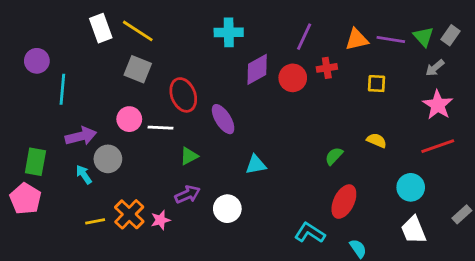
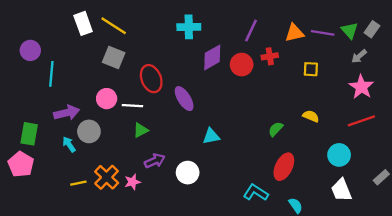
green triangle: (189, 156) -> (141, 130), moved

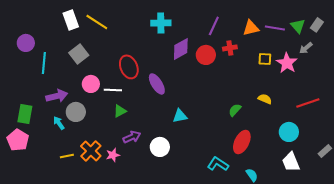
gray square: (114, 57) -> (79, 54), moved, turned 30
pink star: (361, 87) -> (287, 63), moved

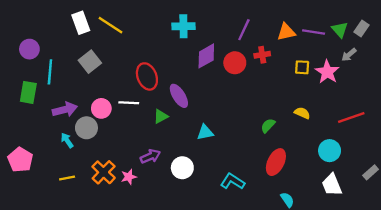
pink circle: (91, 84) -> (101, 108), moved
green triangle: (120, 111) -> (161, 116), moved
green rectangle: (25, 114) -> (28, 92), moved
yellow line: (67, 156) -> (67, 178), moved
cyan L-shape: (218, 164) -> (233, 181), moved

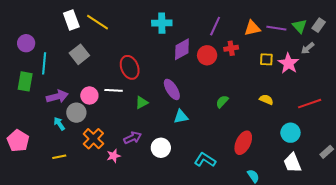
purple ellipse: (179, 96) -> (172, 89), moved
green semicircle: (268, 126) -> (222, 102), moved
orange cross: (104, 172) -> (93, 139), moved

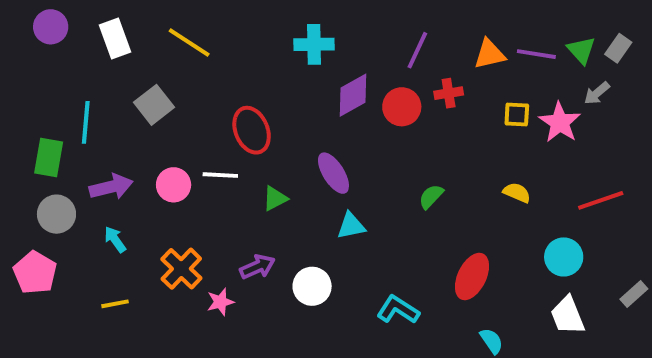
white rectangle: (71, 20) -> (115, 39), moved
purple circle: (26, 43) -> (51, 27), moved
gray circle: (76, 113) -> (56, 214), moved

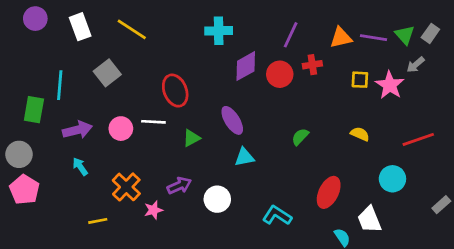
gray circle: (56, 214) -> (19, 154), moved
yellow line: (115, 304) -> (98, 221), moved
white trapezoid: (568, 316) -> (369, 220), moved

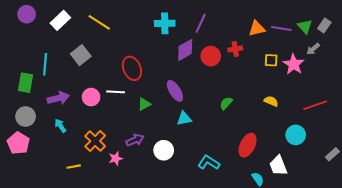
white rectangle: (80, 27) -> (60, 20), turned 66
purple line: (291, 35) -> (201, 23), moved
gray circle: (19, 154) -> (26, 116), moved

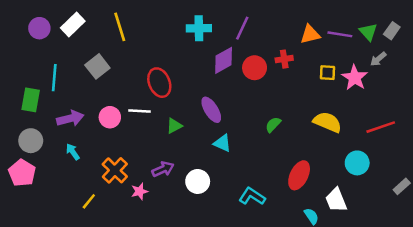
purple circle: (27, 14) -> (39, 28), moved
yellow line: (99, 22) -> (120, 27), turned 40
yellow semicircle: (271, 101) -> (327, 122), size x1.6
cyan triangle: (184, 119) -> (222, 143), turned 35
yellow line: (74, 167) -> (89, 201), turned -40

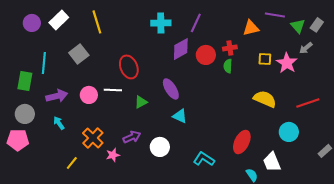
purple line: (340, 34) -> (275, 15), moved
green semicircle: (273, 125) -> (228, 66), moved, turned -40
pink pentagon: (22, 173) -> (18, 140), turned -30

